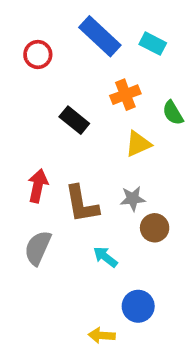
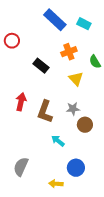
red circle: (38, 54) -> (12, 41), moved
yellow triangle: (138, 144) -> (76, 79), turned -49
brown L-shape: (82, 204) -> (45, 112), turned 30
gray semicircle: (38, 248) -> (21, 167), moved

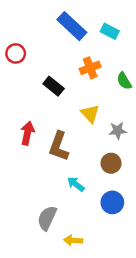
yellow triangle: (76, 79) -> (90, 114), moved
gray star: (73, 109) -> (118, 131), moved
gray semicircle: (21, 167) -> (47, 218), moved
blue circle: (76, 168) -> (112, 202), moved

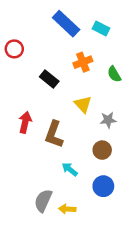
yellow arrow: (73, 240) -> (67, 209), moved

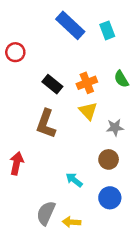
cyan rectangle: (101, 28) -> (107, 30), turned 42
orange cross: (83, 62) -> (87, 83), moved
red arrow: (25, 122) -> (17, 163), moved
brown L-shape: (54, 134) -> (46, 124), moved

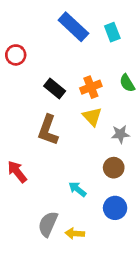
red arrow: (17, 163) -> (17, 172), turned -50

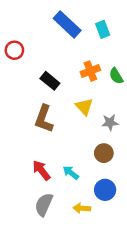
orange cross: (91, 87) -> (90, 71), moved
red arrow: (17, 172) -> (41, 170), moved
yellow arrow: (75, 233) -> (82, 208), moved

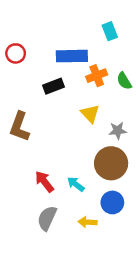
blue rectangle: (67, 24) -> (72, 56), moved, turned -44
black rectangle: (50, 81) -> (54, 86), turned -60
brown L-shape: (44, 119) -> (20, 127), moved
brown circle: (104, 153) -> (111, 163), size x1.6

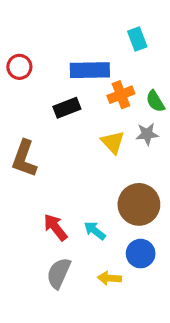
gray star: (118, 131) -> (147, 134), moved

